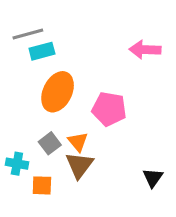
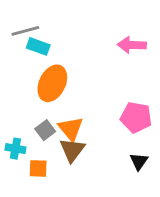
cyan rectangle: (42, 51) -> (38, 46), turned 35
pink pentagon: (109, 109) -> (136, 117), moved
orange triangle: (78, 142) -> (71, 129), size x1.4

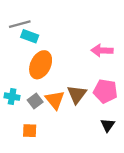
pink arrow: (132, 45) -> (102, 50), moved
cyan cross: (15, 149) -> (12, 97), moved
brown triangle: (72, 150) -> (77, 94), moved

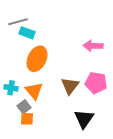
orange triangle: (55, 100) -> (34, 91), moved
gray square: (35, 101) -> (24, 107), moved
black triangle: (108, 125) -> (84, 119), moved, size x1.5

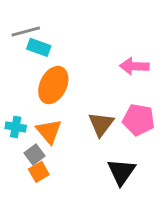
orange square: (27, 119) -> (39, 172), turned -32

